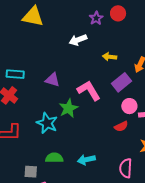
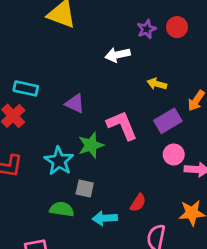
red semicircle: (121, 126) -> (138, 203), moved, turned -40
gray square: (31, 172) -> (85, 188), moved

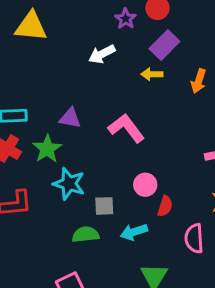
purple rectangle: (168, 121) -> (164, 45), moved
green star: (91, 145) -> (47, 149), moved
pink circle: (174, 155) -> (145, 185), moved

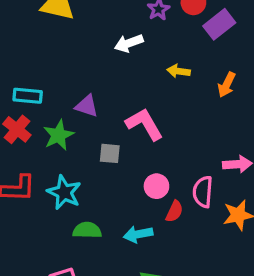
purple rectangle: (164, 45) -> (219, 24), moved
cyan star: (69, 184) -> (64, 192), moved
gray square: (104, 206) -> (110, 153), moved
pink semicircle: (194, 238) -> (203, 192), moved

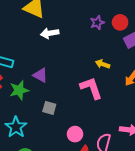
white arrow: (129, 43) -> (50, 33), moved
pink L-shape: (144, 124) -> (91, 88), moved

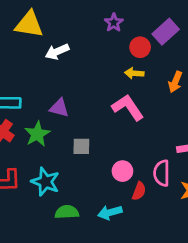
red circle: (120, 22) -> (140, 47), moved

